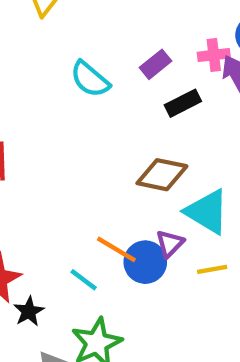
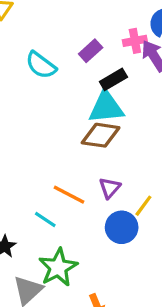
cyan triangle: (207, 212) -> (106, 107), moved, turned -33
blue circle: (145, 262) -> (122, 227), moved
yellow line: (212, 269) -> (143, 206), turned -40

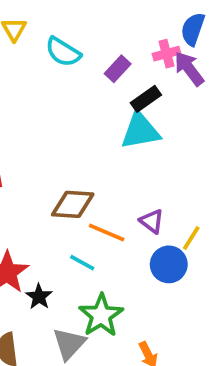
cyan semicircle: (41, 65) -> (63, 52), moved
brown diamond: (101, 135) -> (73, 204), moved
purple triangle: (110, 188) -> (152, 221), turned -30

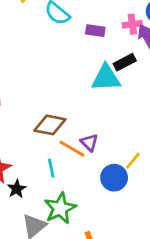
purple rectangle: (118, 69) -> (95, 31), turned 48
black rectangle: (146, 99) -> (125, 62), moved
purple triangle: (152, 221) -> (89, 143), moved
cyan line: (82, 263) -> (51, 168), turned 42

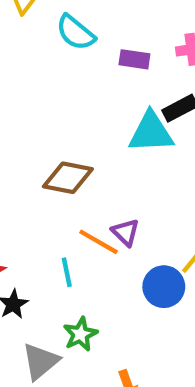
brown diamond: (50, 125) -> (68, 178), moved
green star: (60, 208) -> (80, 334), size x0.7

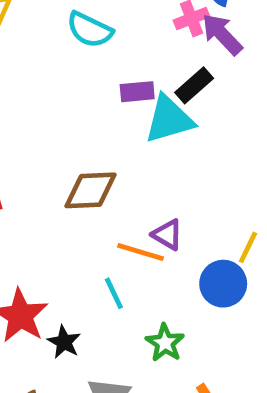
cyan semicircle: (75, 33) -> (90, 30), moved
purple rectangle: (134, 59) -> (137, 92), moved
green star: (80, 334) -> (165, 343), moved

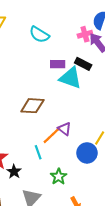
black rectangle: (194, 85) -> (83, 64), turned 63
cyan triangle: (169, 119) -> (70, 78), turned 30
orange line: (141, 252) -> (52, 135), turned -66

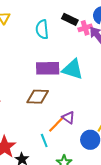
cyan semicircle: (39, 35) -> (42, 29), turned 54
purple rectangle: (58, 64) -> (48, 68), moved, size x1.6
black rectangle: (83, 64) -> (70, 19), moved

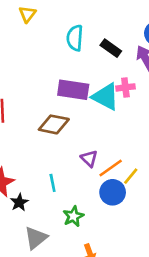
black rectangle: (70, 19) -> (111, 48), moved
pink cross: (85, 28) -> (125, 87), moved
orange line: (57, 124) -> (111, 168), moved

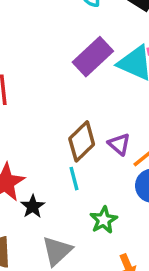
purple rectangle: (73, 90) -> (93, 57), turned -48
brown diamond: (54, 124) -> (82, 141), moved, turned -52

